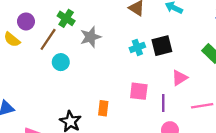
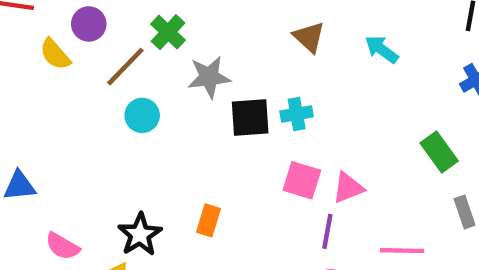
black square: (162, 46) -> (250, 117), moved
pink triangle: (180, 78) -> (348, 188), moved
pink square: (139, 91) -> (302, 180), moved

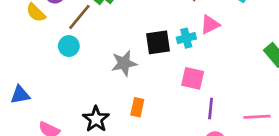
gray star: (209, 77) -> (124, 63), moved
cyan circle: (142, 115) -> (69, 46), moved
pink triangle: (348, 188) -> (210, 25), moved

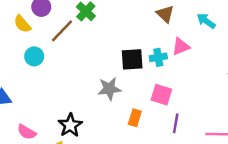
cyan circle: (69, 46) -> (34, 56), moved
gray star: (124, 63) -> (109, 89), moved
orange rectangle: (137, 107) -> (135, 118), moved

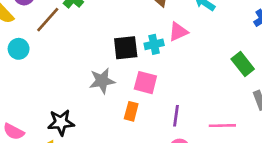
pink square: (161, 95) -> (145, 83), moved
black star: (70, 125) -> (61, 122), turned 30

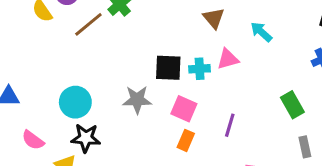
cyan circle: (19, 49) -> (75, 102), moved, size x1.4
orange rectangle: (131, 111) -> (186, 140), moved
purple line: (176, 116) -> (230, 125), moved

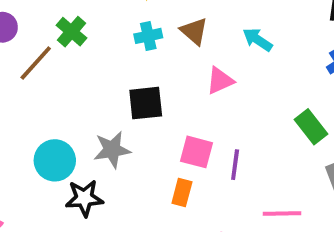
cyan cross: (200, 69) -> (148, 36), moved
cyan circle: (75, 102) -> (55, 160), moved
pink square: (184, 109) -> (196, 152), moved
black star: (86, 138) -> (84, 198), moved

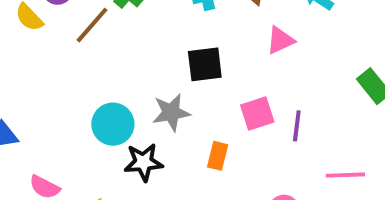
pink square: (196, 152) -> (257, 113), turned -32
orange rectangle: (182, 192) -> (218, 156), moved

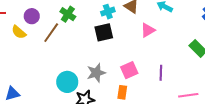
black square: (205, 64) -> (104, 32), moved
pink square: (257, 113) -> (129, 70), moved

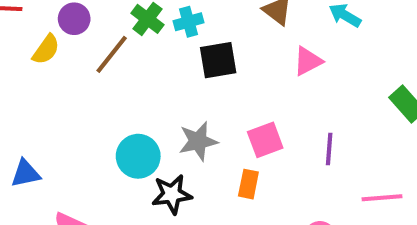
cyan cross: (108, 12) -> (188, 22), moved
yellow semicircle: (19, 32) -> (46, 50), turned -98

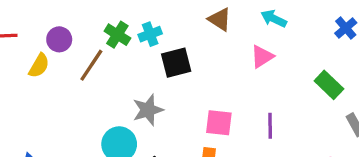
pink triangle: (308, 61) -> (262, 57), moved
pink square: (265, 140) -> (219, 123), turned 32
gray star: (198, 141) -> (148, 110), moved

